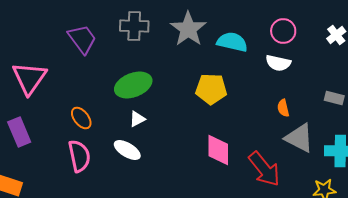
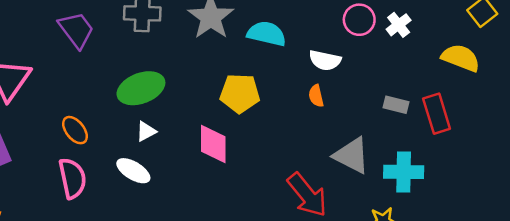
pink circle: (283, 31) -> (359, 20), moved
orange semicircle: (283, 108) -> (316, 96), moved
pink diamond: (218, 150) -> (213, 144), moved

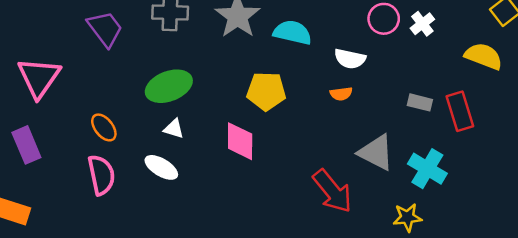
orange semicircle: (316, 96) -> (341, 94), turned -85
white triangle: (146, 131) -> (174, 129), turned 45
cyan cross: (404, 172) -> (427, 169), turned 30

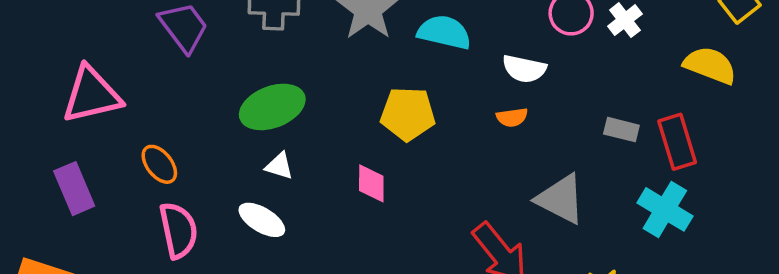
pink triangle: (39, 77) -> (92, 95), turned 42
orange ellipse: (104, 127) -> (159, 164), moved
pink diamond: (240, 141) -> (371, 183), size x0.7
cyan cross: (427, 169) -> (665, 209), moved

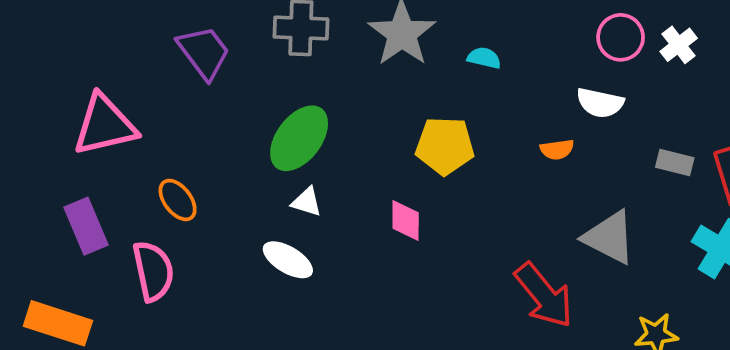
cyan semicircle: (444, 32) -> (484, 58), size x0.6
white semicircle: (524, 69) -> (600, 103), moved
green ellipse: (272, 107) -> (299, 138), turned -32
pink semicircle: (178, 230) -> (153, 271), moved

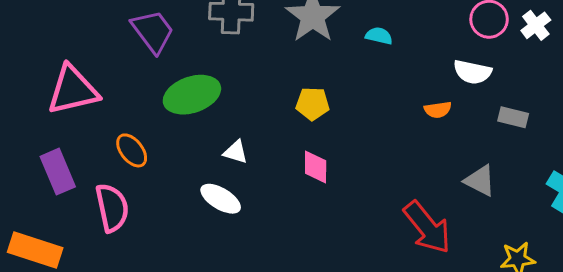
green ellipse: (299, 138) -> (192, 95), moved, turned 34
yellow pentagon: (445, 146) -> (313, 104), moved, size x0.7
gray rectangle: (675, 163) -> (513, 117), moved
gray triangle: (609, 237) -> (480, 181), size x0.7

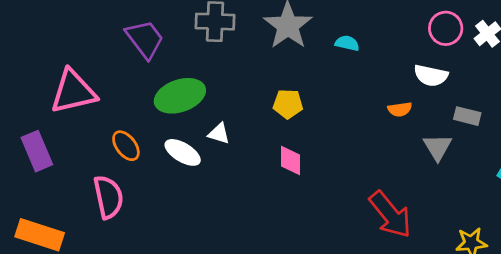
white triangle: (236, 152) -> (219, 134), moved
purple rectangle: (58, 172) -> (37, 151), moved
gray triangle: (480, 181) -> (438, 147), moved, turned 32
white ellipse: (221, 199) -> (183, 152), moved

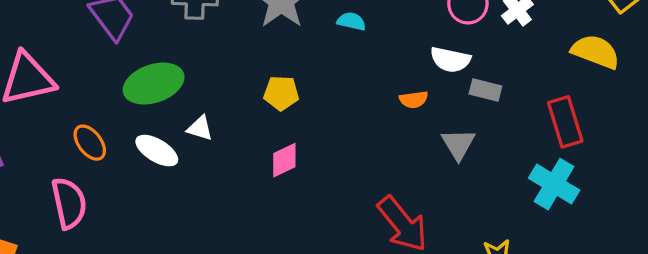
gray rectangle: (467, 116) -> (485, 90), moved
pink diamond: (291, 161) -> (284, 160), turned 64

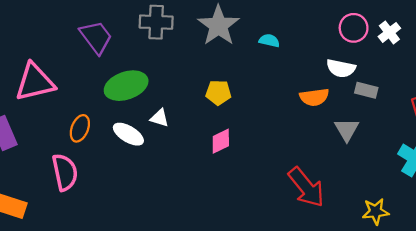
orange semicircle: (414, 99) -> (314, 97), size x1.4
orange ellipse: (90, 143) -> (80, 128), turned 60

